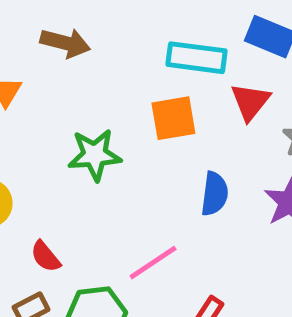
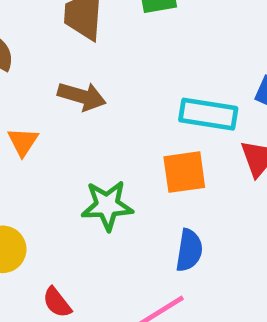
blue semicircle: (215, 194) -> (189, 250), moved

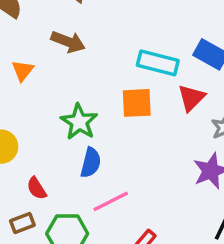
green star: (107, 205) -> (79, 122), turned 30
blue semicircle: (189, 250) -> (91, 163), moved

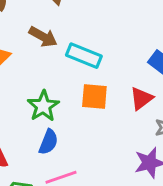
cyan rectangle: (158, 63) -> (84, 56), moved

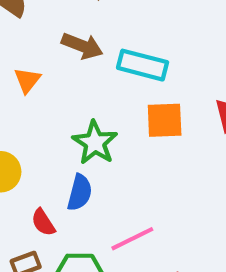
blue semicircle: (48, 142) -> (80, 193), moved

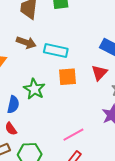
blue semicircle: (80, 193) -> (13, 105), moved
pink line: (132, 239) -> (73, 135), moved

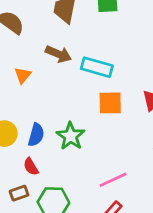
green star: (34, 89) -> (71, 136), moved

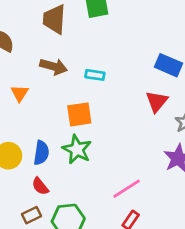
cyan rectangle: (97, 67) -> (95, 75), size x0.6
orange square: (110, 103) -> (79, 114), moved

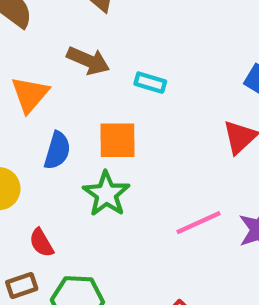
orange triangle: (20, 93) -> (30, 94), size x1.4
blue semicircle: (41, 153) -> (57, 150), moved
pink line: (127, 189) -> (198, 223), moved

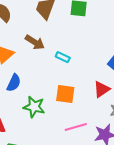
orange square: (118, 140) -> (65, 94), moved
green star: (106, 194) -> (34, 107), turned -30

